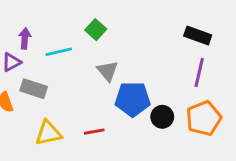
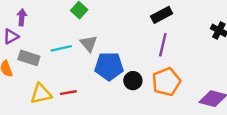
black rectangle: (198, 35) -> (162, 15), turned -48
cyan line: (59, 52) -> (61, 48), moved
red line: (94, 132) -> (68, 93), moved

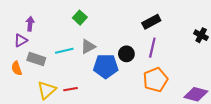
gray triangle: (89, 44) -> (88, 47), turned 42
black circle: (133, 81) -> (126, 54), moved
yellow triangle: (41, 94) -> (47, 90), turned -30

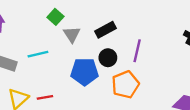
black rectangle: (151, 22) -> (106, 30), moved
gray triangle: (88, 47) -> (72, 34), moved, turned -35
orange pentagon: (155, 80) -> (125, 85), moved

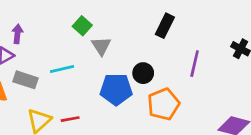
black rectangle: (106, 30) -> (165, 26), moved, turned -36
purple line: (137, 51) -> (195, 64), moved

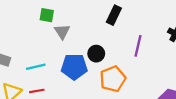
green square: (82, 26) -> (47, 15), turned -32
cyan line: (62, 69) -> (36, 67), moved

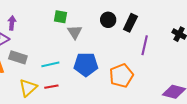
black rectangle: (114, 15) -> (130, 23), moved
black circle: (96, 54) -> (108, 20), moved

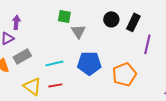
gray rectangle: (18, 57) -> (22, 56), turned -48
yellow triangle: (28, 88) -> (32, 86), turned -42

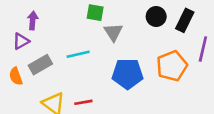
cyan line: (54, 63) -> (78, 54), moved
orange pentagon: (124, 74) -> (172, 66), moved

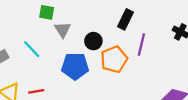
black circle: (156, 17) -> (93, 41), moved
cyan line: (78, 54) -> (32, 49), turned 60

